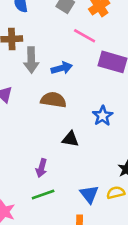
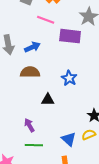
purple arrow: (41, 168) -> (29, 125), turned 144
green line: (43, 195) -> (34, 145), turned 30

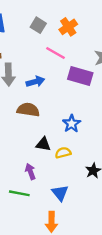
purple arrow: (29, 125) -> (30, 172), moved
yellow semicircle: (89, 135) -> (63, 153), moved

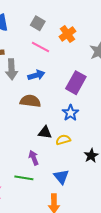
orange cross: (68, 27) -> (67, 34), moved
pink line: (55, 53) -> (41, 47), moved
purple rectangle: (80, 76) -> (76, 83), moved, turned -75

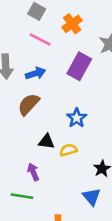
purple rectangle: (76, 83) -> (79, 66), moved
brown semicircle: (30, 101) -> (29, 104), turned -54
blue triangle: (61, 177) -> (92, 197), moved

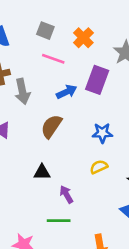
blue arrow: (35, 73) -> (67, 92), moved
blue star: (77, 118) -> (102, 133), turned -30
black triangle: (46, 142) -> (42, 172), moved

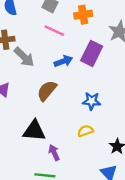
orange cross: (83, 38) -> (83, 15), turned 30
gray arrow: (22, 91) -> (24, 57), turned -40
black triangle: (42, 172) -> (34, 131), size x1.5

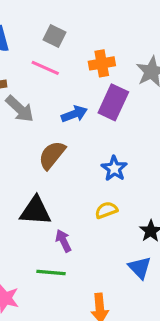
orange cross: (83, 15) -> (102, 63), moved
pink line: (54, 31) -> (45, 68), moved
blue star: (92, 101) -> (114, 168), turned 30

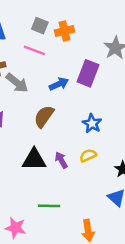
orange cross: (102, 63) -> (65, 31), moved
purple arrow: (63, 241) -> (61, 160), moved

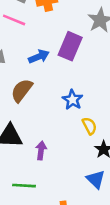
yellow semicircle: (88, 156) -> (89, 126), moved, turned 84
purple arrow: (61, 160) -> (41, 150), moved, turned 35

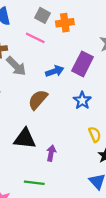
blue star: (73, 100) -> (82, 100), moved

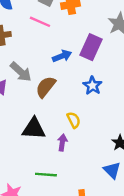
gray arrow: (16, 66) -> (21, 72), moved
yellow semicircle: (95, 134) -> (74, 120), moved

